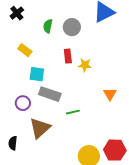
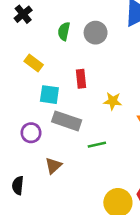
red rectangle: (68, 56) -> (81, 79), moved
yellow star: (85, 65) -> (113, 101), moved
brown triangle: (40, 128) -> (53, 166), size x0.6

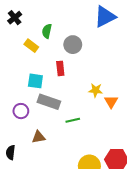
gray circle: (96, 33) -> (73, 45), moved
yellow rectangle: (34, 63) -> (31, 46), moved
yellow star: (113, 101) -> (96, 90), moved
brown triangle: (53, 166) -> (39, 137), turned 32

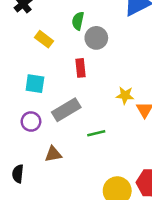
green semicircle: (47, 31) -> (78, 21), moved
cyan square: (35, 81) -> (35, 84), moved
gray rectangle: (49, 102) -> (66, 110), turned -50

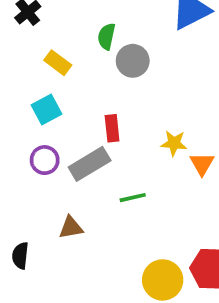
red rectangle: (81, 68) -> (112, 128), moved
cyan square: (35, 84) -> (47, 110), moved, turned -36
purple circle: (31, 122) -> (45, 160), moved

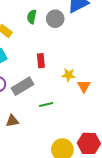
gray circle: (133, 61) -> (55, 19), moved
red rectangle: (112, 128) -> (41, 61), moved

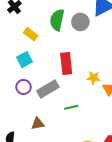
green semicircle: (32, 17) -> (57, 20), size x1.5
red rectangle: (41, 61) -> (66, 64), size x1.5

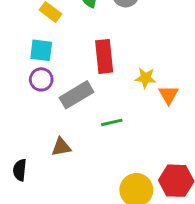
cyan square: (25, 60) -> (41, 50), turned 35
purple circle: (23, 87) -> (41, 79), moved

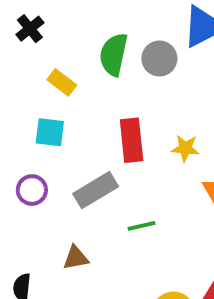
yellow star: (146, 78) -> (185, 148), moved
purple circle: (41, 79) -> (32, 190), moved

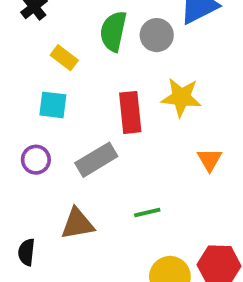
yellow star: (185, 148) -> (181, 97), moved, size x1.5
green line: (141, 226) -> (147, 213), moved
brown triangle: (76, 258) -> (77, 224), size x1.4

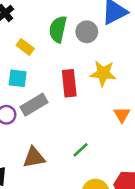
gray rectangle: (96, 160) -> (34, 105), moved
green line: (147, 213) -> (80, 150), turned -30

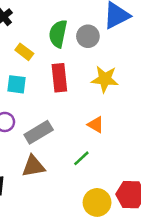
red rectangle: (69, 83) -> (59, 78), moved
gray rectangle: (34, 105) -> (39, 132), moved
orange triangle: (122, 115) -> (96, 125), moved, turned -30

